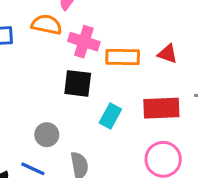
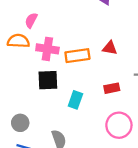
red rectangle: (161, 108) -> (112, 88), size x0.6
gray circle: (47, 135) -> (20, 123), moved

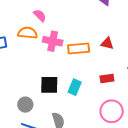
pink semicircle: (31, 20) -> (40, 15), turned 104
black square: (48, 80) -> (49, 85), moved

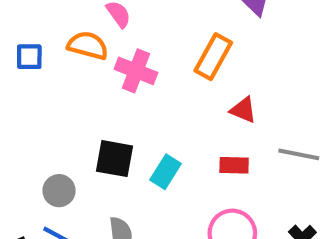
red triangle: (107, 43) -> (243, 110), moved
orange rectangle: (79, 48) -> (213, 57), moved, turned -65

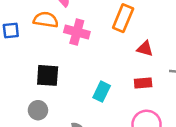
black square: (115, 159) -> (48, 75), moved

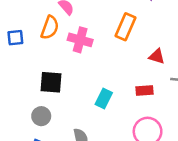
orange semicircle: (46, 20) -> (50, 28), turned 100
red triangle: (145, 49) -> (157, 56), moved

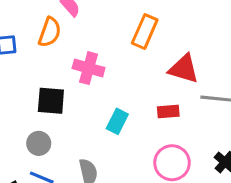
pink cross: (80, 40) -> (89, 68), moved
red triangle: (157, 56) -> (184, 69), size x1.5

